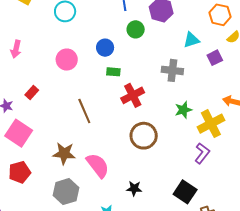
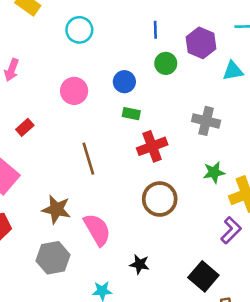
cyan triangle: (191, 40) -> (233, 71), moved

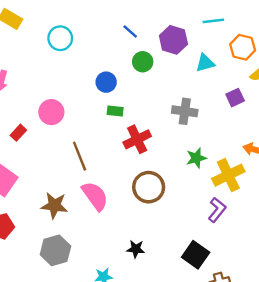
blue line: (155, 30) -> (130, 32), turned -42
pink circle: (74, 91) -> (51, 112), moved
pink semicircle: (97, 230) -> (95, 196), moved

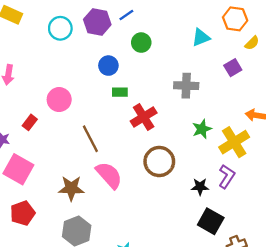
blue line: (130, 32) -> (126, 15), turned -70
purple hexagon: (173, 40) -> (97, 22), moved
black star: (136, 249) -> (200, 187), moved

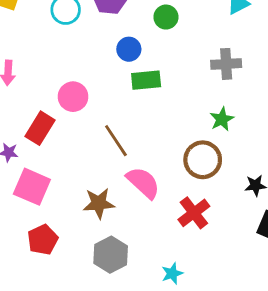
green rectangle: (120, 92) -> (146, 80), size x1.5
red cross: (144, 117) -> (194, 213), moved
red rectangle: (30, 122) -> (40, 128), size x1.6
green star: (202, 129) -> (222, 119), moved

